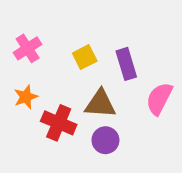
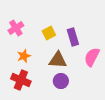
orange star: (26, 97) -> (24, 56), moved
red cross: (59, 123) -> (21, 80), moved

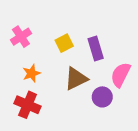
brown triangle: (58, 60) -> (76, 79), turned -30
purple circle: (61, 81) -> (102, 97), moved

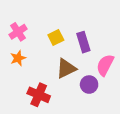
orange star: (31, 73) -> (18, 58), moved
red cross: (28, 105) -> (39, 95), moved

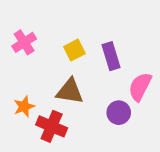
orange star: (18, 58) -> (24, 107), moved
brown triangle: (66, 68) -> (70, 91), moved, turned 35

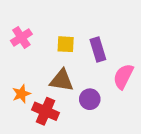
yellow square: (74, 50) -> (66, 44), turned 30
purple circle: (119, 113) -> (90, 99), moved

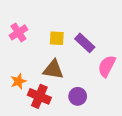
purple rectangle: (98, 50) -> (85, 43), turned -30
purple circle: (90, 99) -> (78, 96), moved

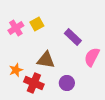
yellow square: (57, 38) -> (37, 24), moved, turned -32

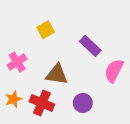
pink cross: (16, 28) -> (17, 62), moved
orange star: (16, 70) -> (13, 99), moved

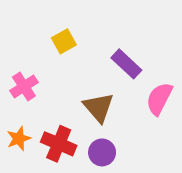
brown triangle: (57, 74) -> (99, 107), moved, turned 40
purple circle: (83, 103) -> (102, 152), moved

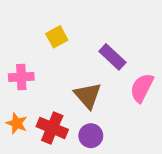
pink cross: (24, 86) -> (21, 77), turned 30
orange star: (19, 139) -> (17, 123), turned -30

